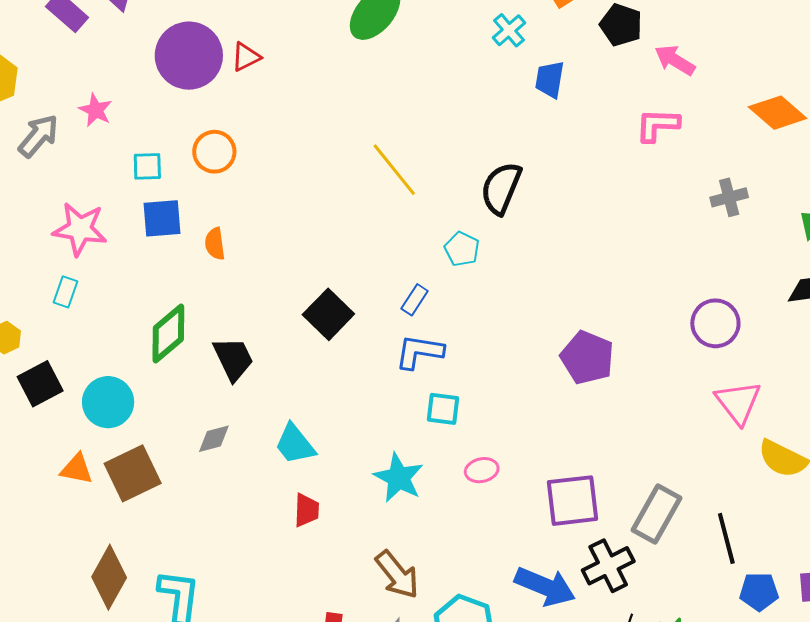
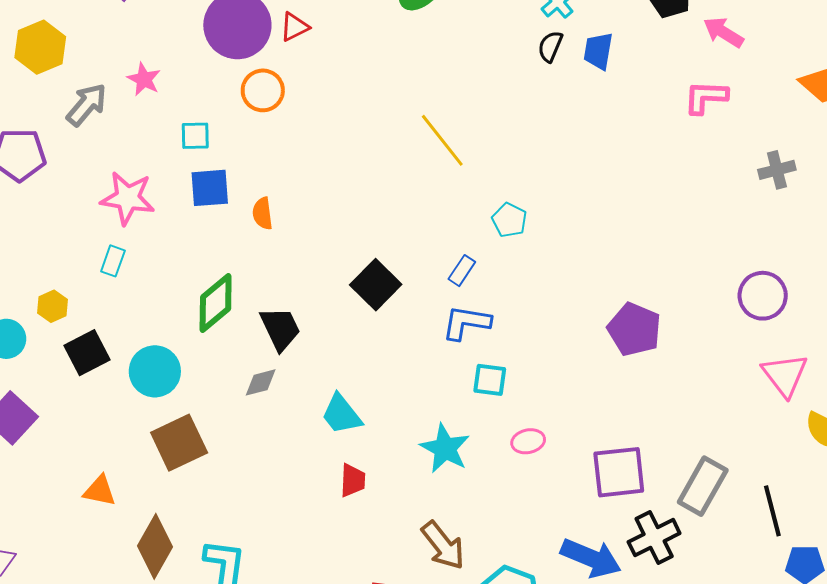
orange circle: (214, 152) -> (263, 90), moved
black semicircle: (501, 188) -> (550, 46), moved, size x0.6
gray diamond: (214, 439) -> (261, 382), moved
orange triangle: (77, 469) -> (100, 491), moved

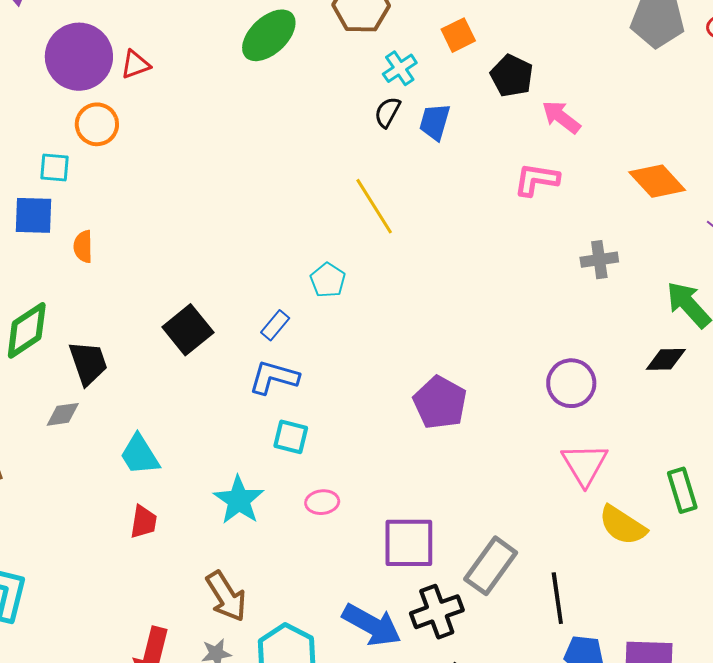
cyan square: (195, 136) -> (54, 168), moved
yellow line: (442, 140) -> (374, 206), moved

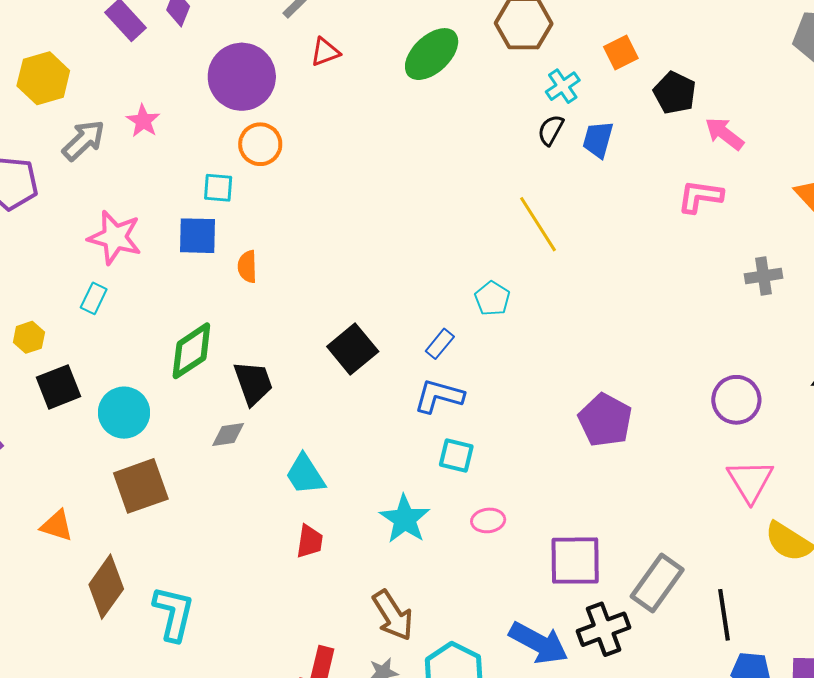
red triangle: (135, 65) -> (325, 52), moved

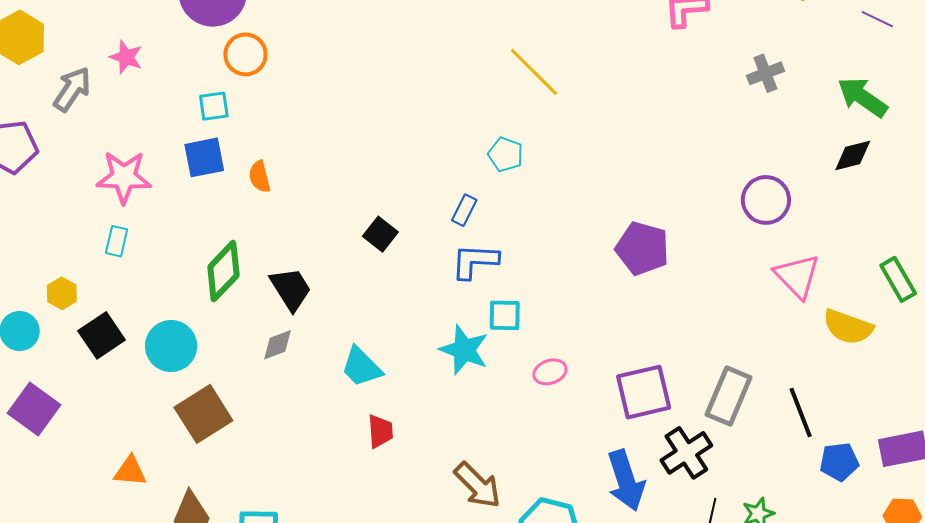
black square: (353, 349) -> (380, 234), size x0.7
cyan star: (405, 519) -> (464, 350), moved
blue arrow: (539, 643) -> (626, 480), turned 56

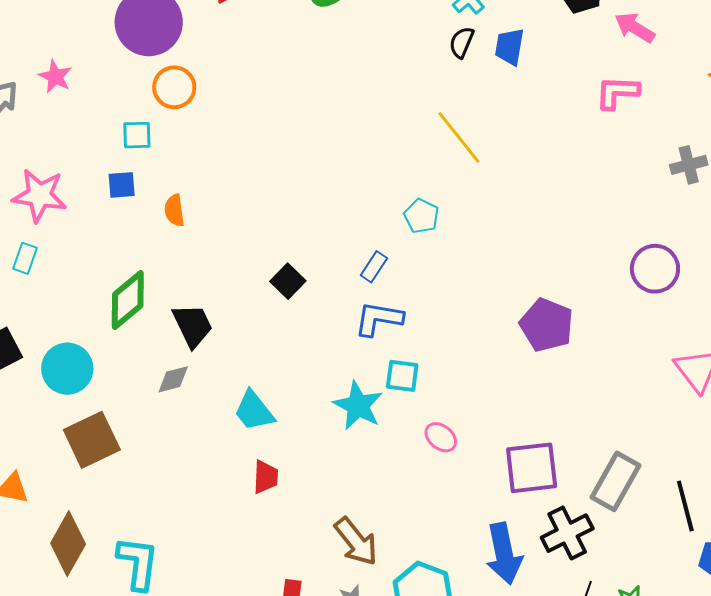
blue square: (204, 157) -> (122, 185), size x0.7
purple circle: (766, 200) -> (655, 269), moved
pink ellipse: (550, 372) -> (441, 437), turned 52

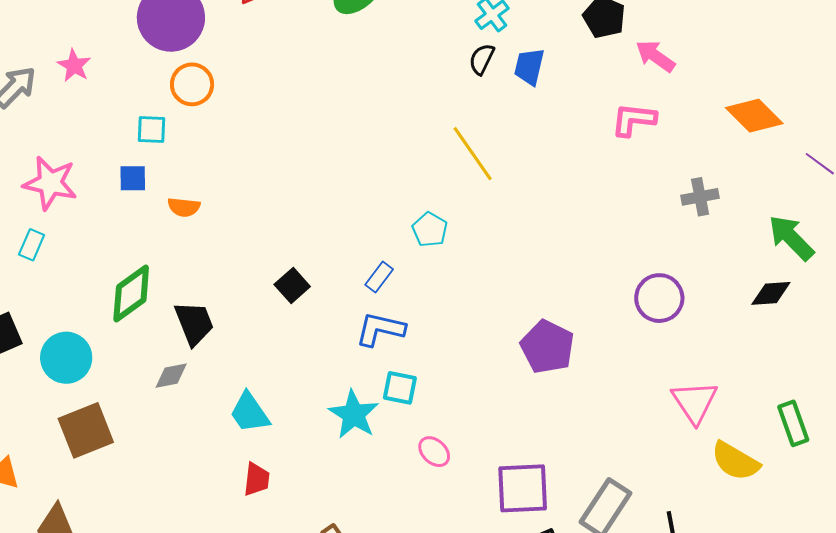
orange semicircle: (174, 210) -> (184, 207), turned -80

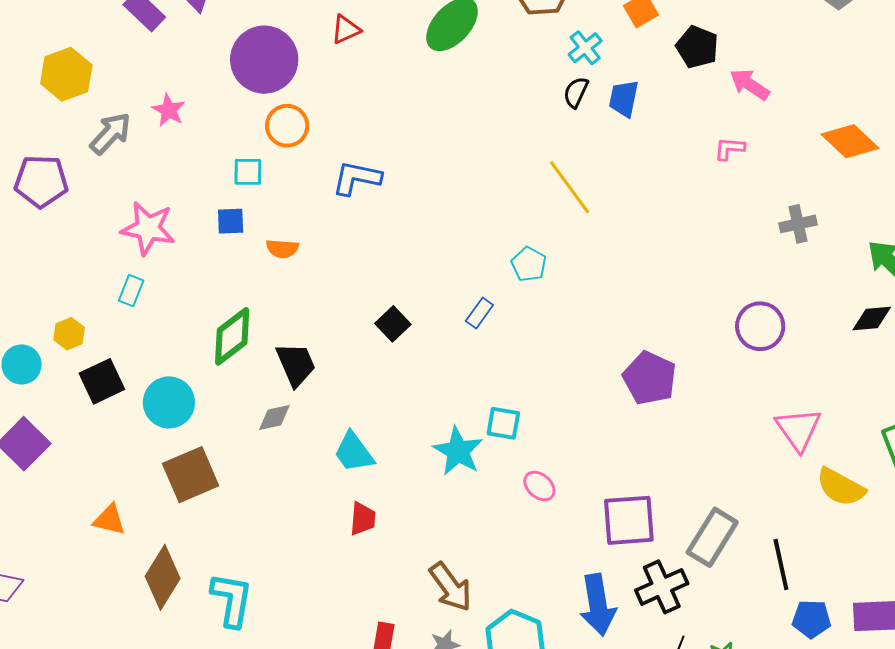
pink L-shape: (634, 120) -> (729, 149), size x0.7
blue L-shape: (380, 329) -> (357, 178), moved

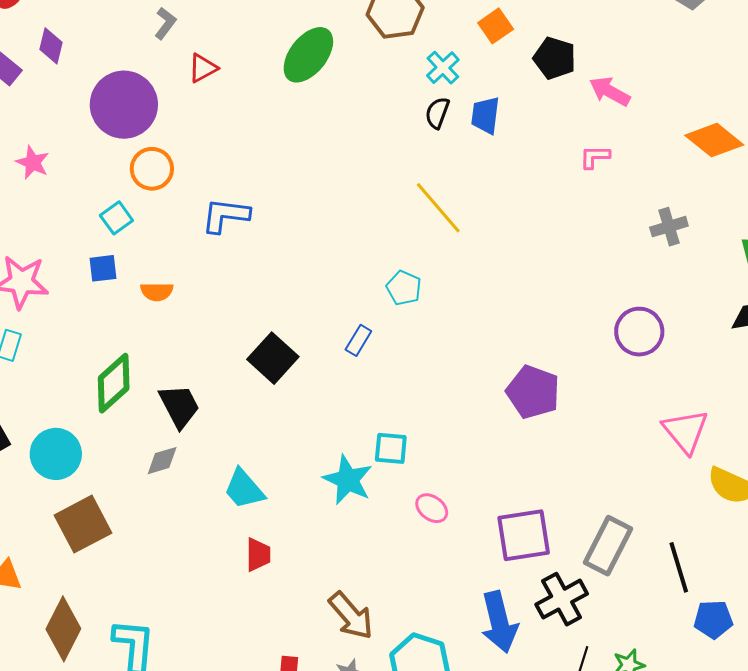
cyan square: (248, 172) -> (116, 218), turned -32
black square: (393, 324) -> (273, 358), size x1.4

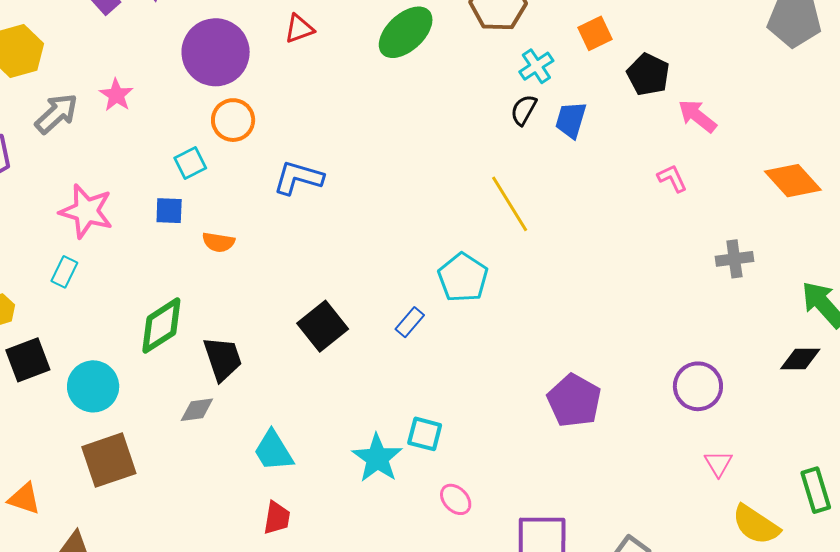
pink L-shape: (595, 157) -> (672, 178), turned 56
cyan pentagon: (404, 288) -> (463, 278), size x1.4
purple circle: (639, 332) -> (698, 386), moved
pink triangle: (685, 431) -> (718, 463), size x0.6

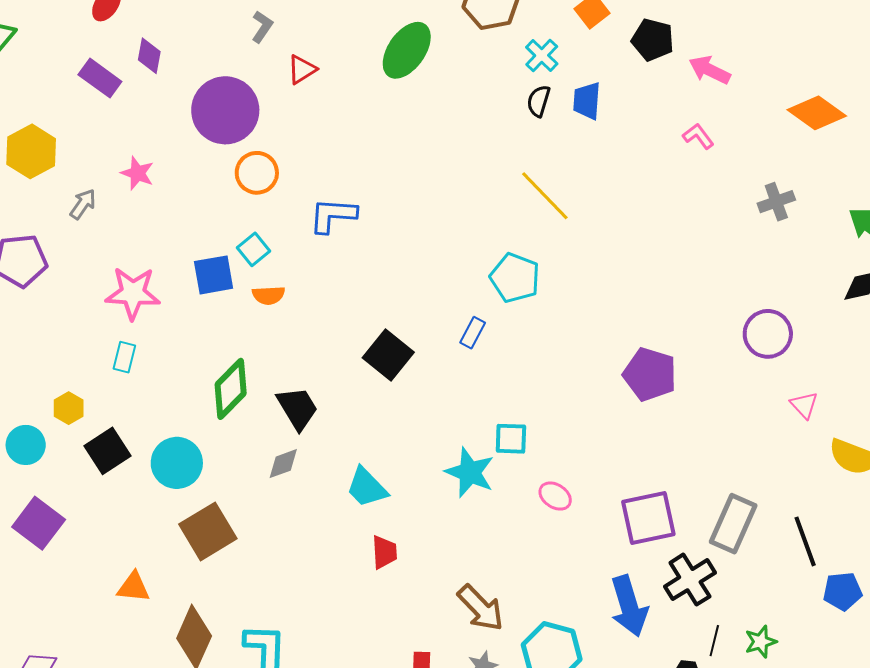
gray arrow: (56, 114) -> (83, 204), size x0.7
cyan square: (190, 163) -> (253, 249), moved
blue square: (169, 211) -> (214, 275), size x1.4

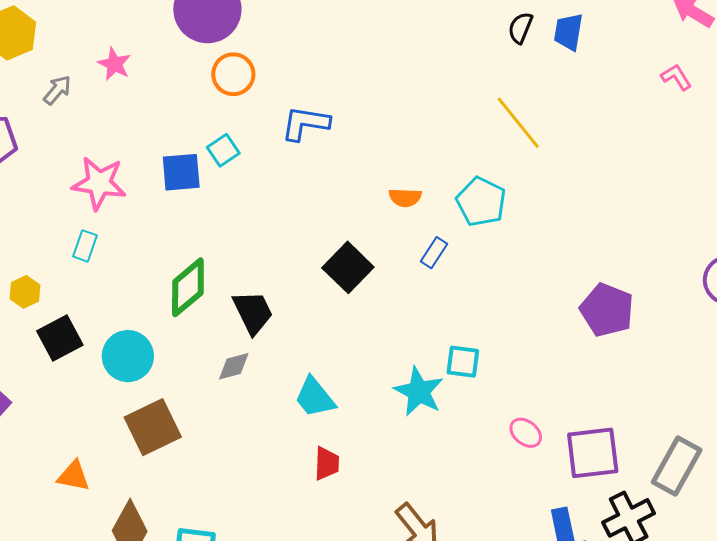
orange semicircle: (269, 295) -> (405, 198), moved
pink ellipse: (555, 496) -> (526, 433), moved

